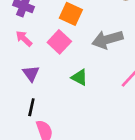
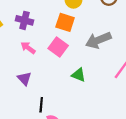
purple triangle: (31, 73) -> (24, 79), moved

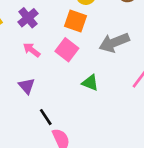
purple cross: (24, 20) -> (28, 18), turned 35
black line: (41, 105) -> (46, 117), turned -40

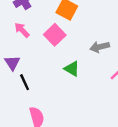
gray arrow: (114, 43) -> (100, 47), moved, size x0.7
black line: (46, 117) -> (25, 82), moved

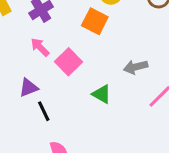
pink square: (55, 35) -> (68, 62), moved
purple triangle: (12, 63) -> (29, 88), turned 42

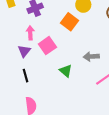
pink arrow: (40, 47) -> (30, 33), turned 32
purple triangle: (29, 88) -> (24, 51), moved, turned -40

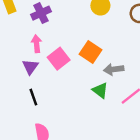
orange square: (69, 22) -> (91, 52), moved
green triangle: (66, 71) -> (100, 90), moved

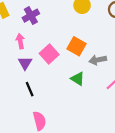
pink arrow: (37, 44) -> (20, 41), moved
green triangle: (100, 90) -> (78, 79), moved

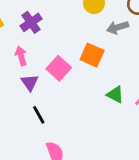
gray arrow: (98, 60) -> (118, 27), moved
green triangle: (78, 79) -> (115, 95), moved

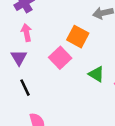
pink arrow: (21, 56) -> (27, 33), moved
pink square: (59, 68) -> (60, 58), moved

